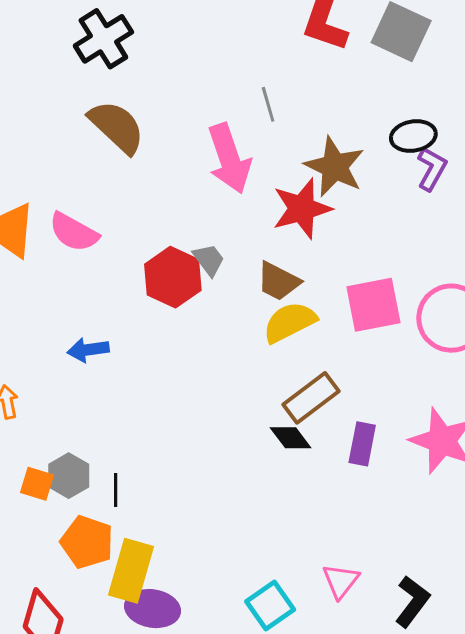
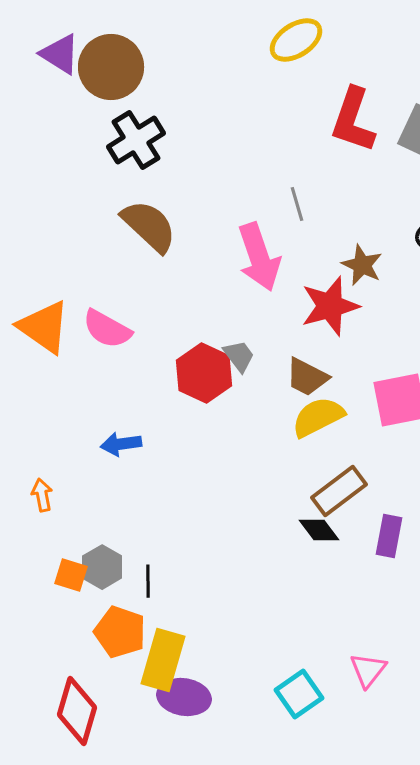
brown star: (335, 167) -> (362, 265), size x0.7

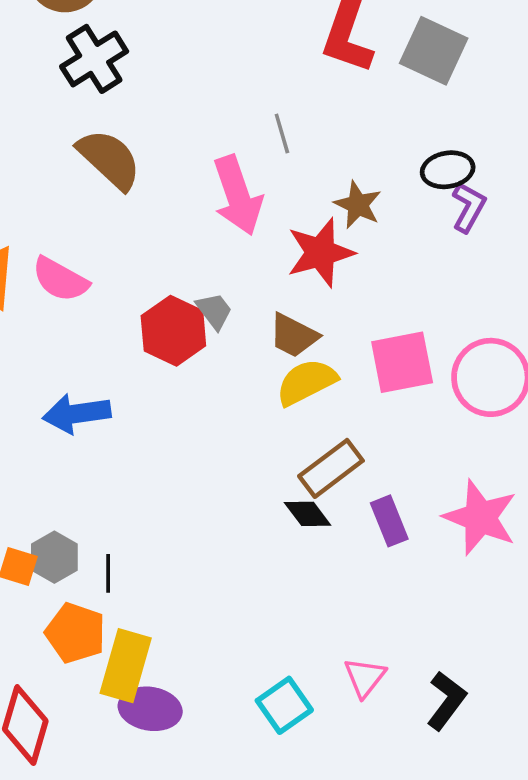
blue arrow: (121, 444) -> (77, 414), size x1.4
purple rectangle: (389, 536) -> (389, 521), turned -33

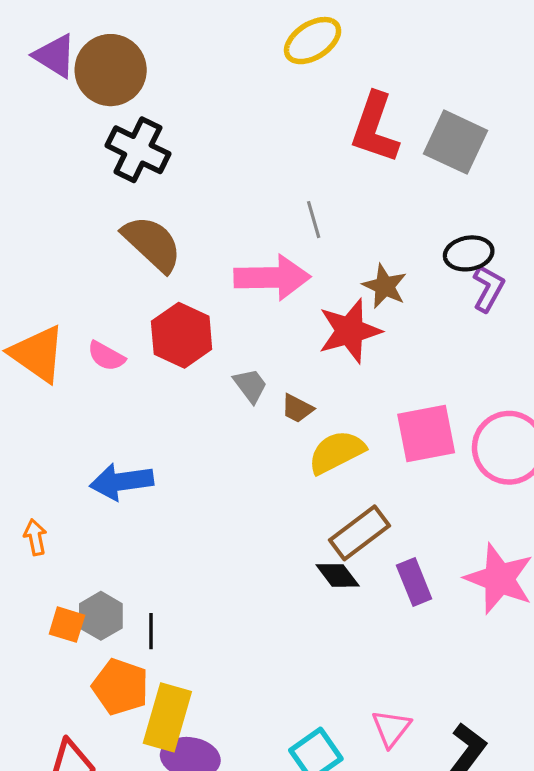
black cross: (94, 59) -> (138, 150), turned -32
pink arrow: (238, 195) -> (272, 277), turned -72
pink semicircle: (60, 279) -> (106, 356), size x0.7
red hexagon: (173, 331) -> (182, 335), moved
brown trapezoid: (294, 335) -> (297, 408), moved, size x0.7

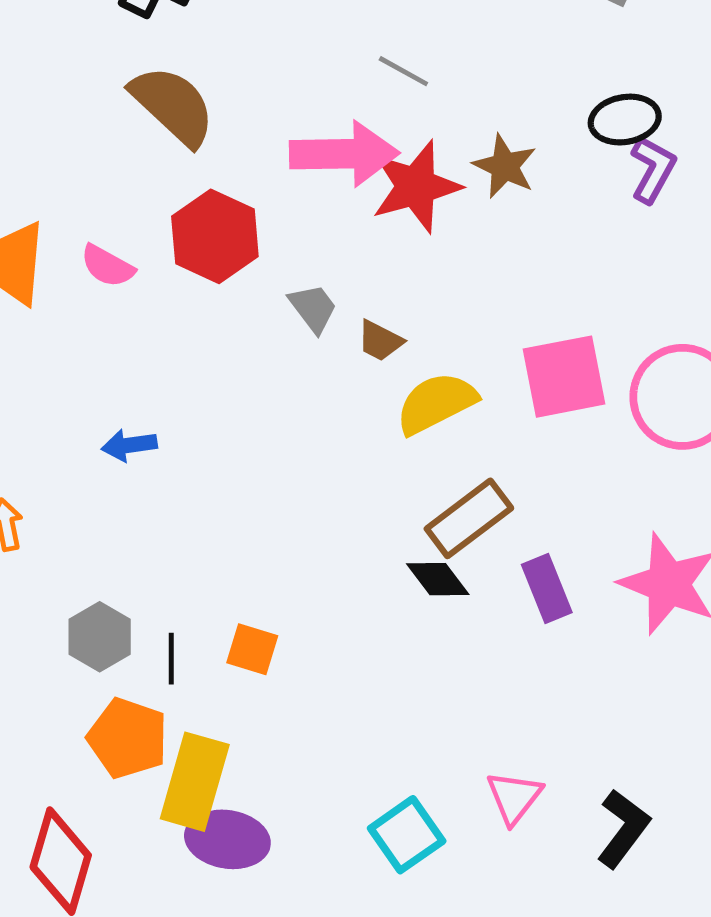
gray line: (314, 220) -> (403, 71), turned -45
red star: (350, 331) -> (416, 187), moved
blue arrow: (122, 482) -> (129, 445), size x0.6
orange square: (67, 625) -> (252, 649), moved

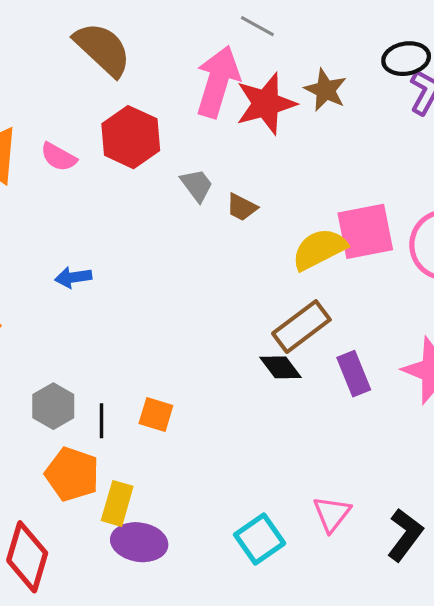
pink arrow: (344, 154) -> (218, 82), turned -72
yellow semicircle: (436, 403) -> (319, 249), moved
yellow rectangle: (195, 782) -> (117, 503), size x0.7

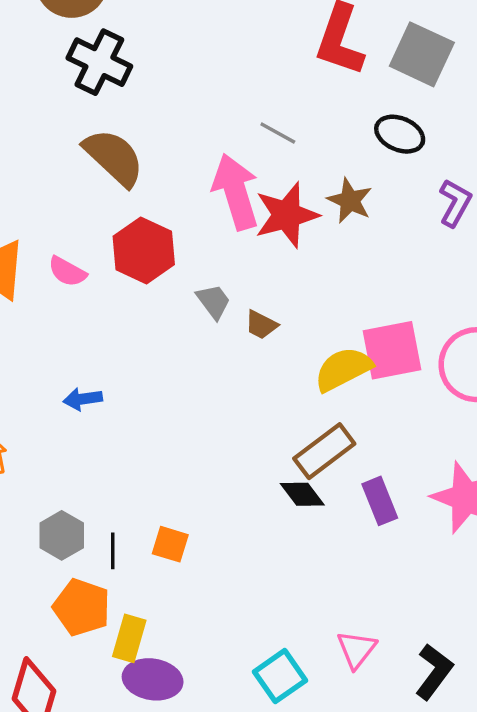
black ellipse: (406, 59) -> (400, 134), moved, turned 33
pink arrow: (218, 82) -> (236, 192), turned -34

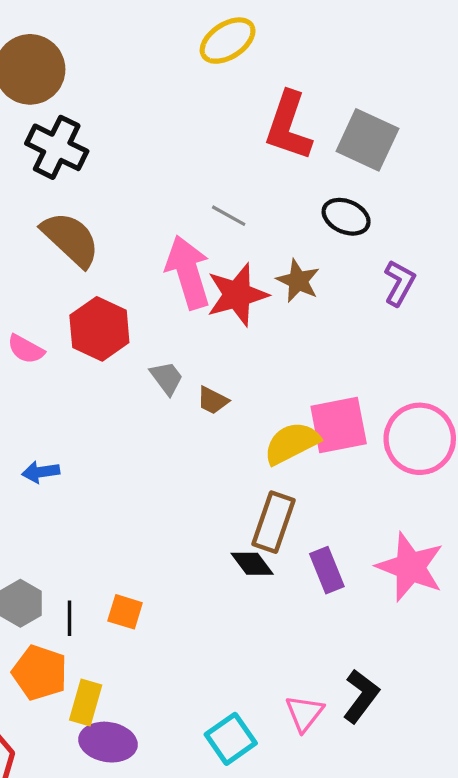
brown rectangle: (324, 451) -> (273, 522), turned -34
black L-shape: (434, 672) -> (361, 696), moved

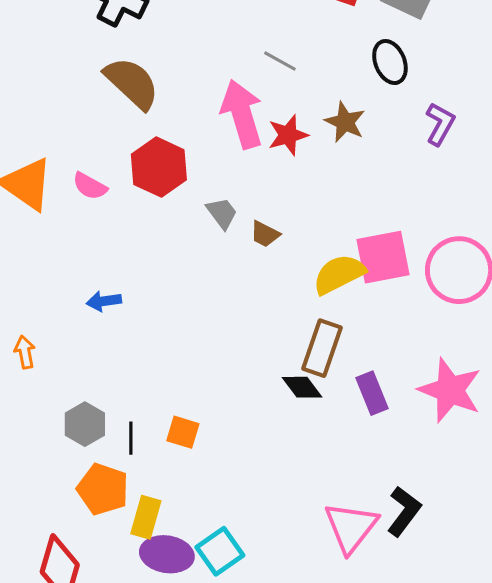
black ellipse: (346, 217) -> (390, 62), turned 45
red star: (237, 295) -> (288, 135), size x0.7
pink triangle: (304, 713) -> (351, 527), size x1.5
cyan square: (231, 739) -> (220, 551), moved

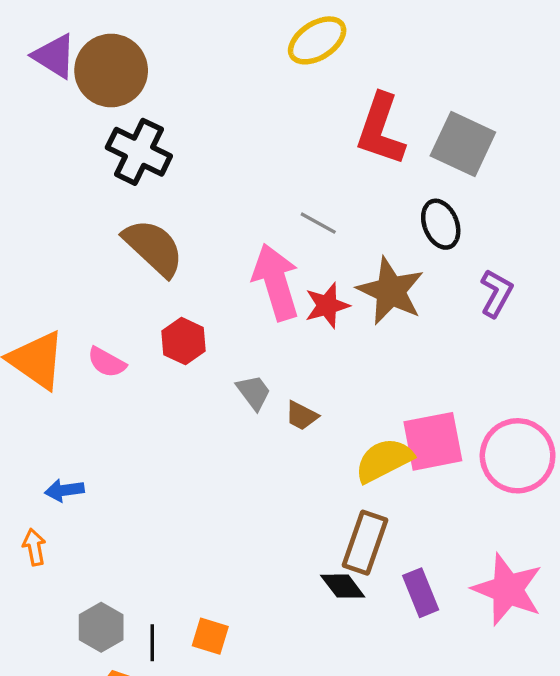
brown star: (345, 122) -> (391, 291), size x1.5
red hexagon: (159, 167) -> (183, 341), size x0.7
blue arrow: (104, 301) -> (64, 490), moved

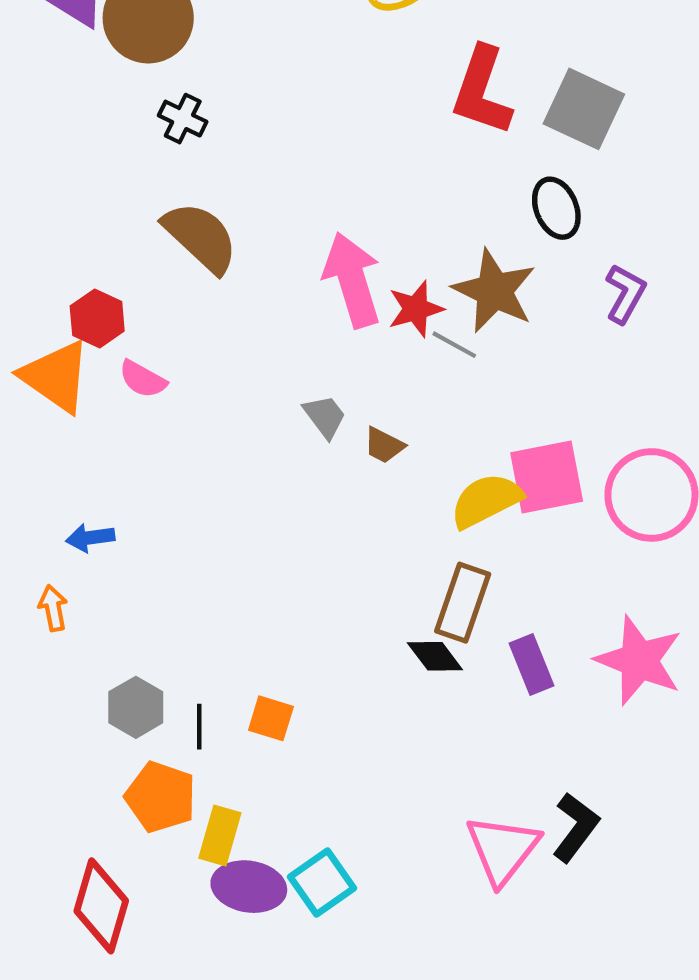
black cross: (139, 152) -> (183, 119), size x0.6
gray line: (318, 223) -> (454, 345), moved
red hexagon: (183, 341) -> (97, 318), moved

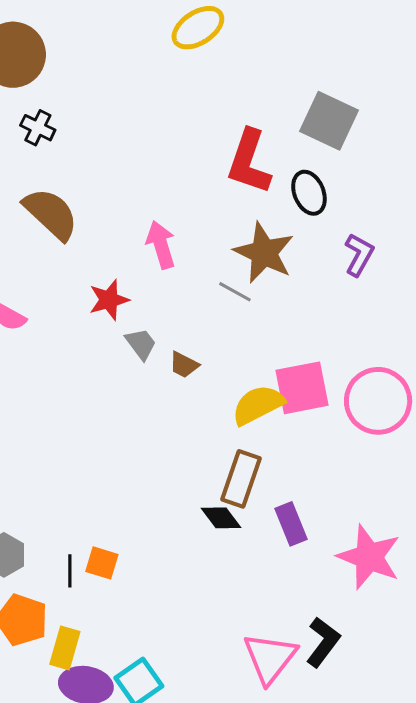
red L-shape: (482, 91) -> (249, 162), moved
pink arrow: (352, 280) -> (161, 245), size x0.7
red star: (416, 309) -> (109, 300), moved
pink star: (639, 660) -> (369, 557), moved
black line: (199, 727) -> (70, 571), moved

